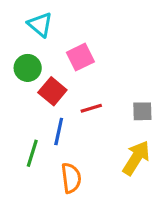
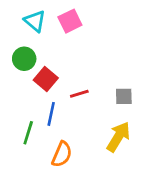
pink square: (80, 57) -> (70, 21), moved
orange semicircle: (71, 178) -> (62, 154), turned 30

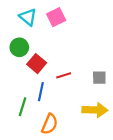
yellow arrow: (118, 137) -> (95, 110), turned 60

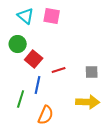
pink square: (56, 17) -> (52, 16), turned 36

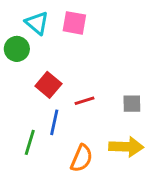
green circle: (18, 44) -> (17, 49), moved
orange semicircle: (46, 115) -> (82, 158), moved

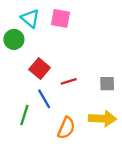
blue line: (54, 122) -> (44, 99), turned -42

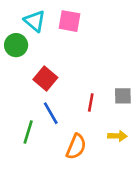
red line: (69, 81) -> (91, 103), moved, turned -63
yellow arrow: (102, 119) -> (118, 136), size x0.6

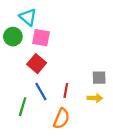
pink square: (69, 21) -> (41, 38), moved
red line: (91, 103) -> (66, 90), moved
yellow arrow: (118, 136) -> (95, 98), moved

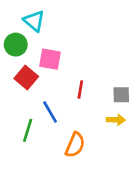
pink square: (41, 38) -> (50, 59), moved
red square: (37, 64) -> (26, 78), moved
red line: (66, 90) -> (80, 89), moved

